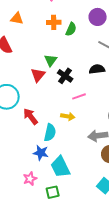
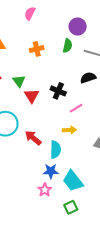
orange cross: (54, 22) -> (37, 49), moved
green semicircle: (71, 29) -> (68, 46), moved
green triangle: (51, 60) -> (19, 81), moved
pink star: (30, 179) -> (45, 190), moved

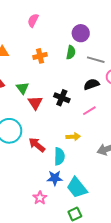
pink line: (76, 108) -> (89, 111), moved
pink star: (45, 190) -> (40, 198), moved

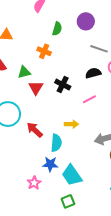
green semicircle: (71, 52) -> (57, 29), moved
orange cross: (40, 56) -> (44, 51), moved, turned 32
green triangle: (22, 88) -> (24, 72), turned 48

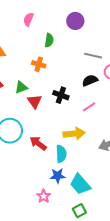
purple circle: (86, 21) -> (75, 21), moved
yellow arrow: (71, 124) -> (74, 134), size x1.5

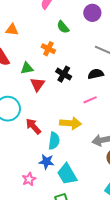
green semicircle: (49, 40) -> (63, 27), turned 120
black cross: (61, 95) -> (64, 74), moved

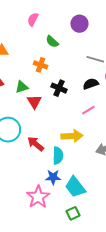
pink star: (29, 179) -> (38, 197), size x1.6

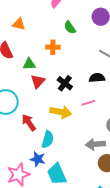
orange cross: (41, 65) -> (53, 47), turned -32
black cross: (59, 88) -> (65, 83), moved
yellow arrow: (72, 136) -> (61, 112), moved

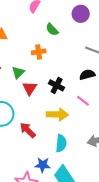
green triangle: (29, 64) -> (18, 72), turned -32
pink line: (88, 103) -> (83, 101), turned 64
cyan semicircle: (48, 139) -> (61, 143), moved

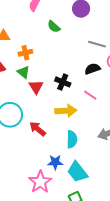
orange cross: (39, 52) -> (25, 53), moved
green triangle: (18, 72) -> (23, 72), turned -32

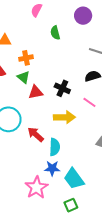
green semicircle: (54, 27) -> (55, 33), turned 32
red triangle: (36, 87) -> (36, 92), turned 49
cyan semicircle: (72, 139) -> (55, 147), moved

